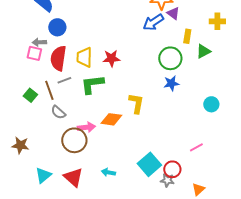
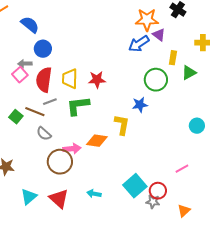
pink square: (34, 53) -> (20, 75), turned 35
blue star: (171, 83) -> (140, 105), moved
brown line: (49, 90) -> (35, 112), turned -48

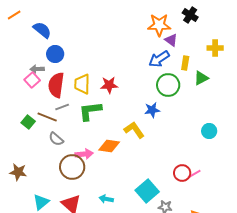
blue arrow: (139, 44) -> (159, 59), moved
yellow L-shape: (122, 125) -> (134, 130), turned -45
red circle: (158, 191) -> (182, 173), moved

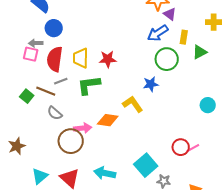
pink square: (32, 80) -> (31, 54), turned -35
brown star: (18, 172) -> (17, 146), turned -30
cyan arrow: (106, 199) -> (105, 173), size x1.5

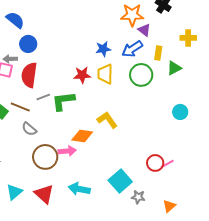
yellow trapezoid: (81, 58) -> (105, 74), moved
gray line: (61, 81) -> (43, 97), moved
blue star: (151, 84) -> (103, 49), moved
cyan circle: (208, 105) -> (180, 112), moved
pink arrow: (83, 128) -> (67, 151), moved

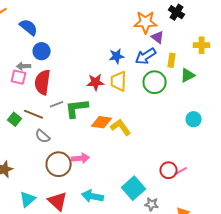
orange diamond: (82, 136) -> (102, 122), moved

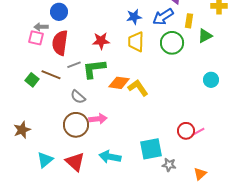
red star: (96, 82) -> (101, 41), moved
gray semicircle: (43, 136) -> (78, 97), moved
cyan square: (134, 188) -> (151, 149), turned 30

